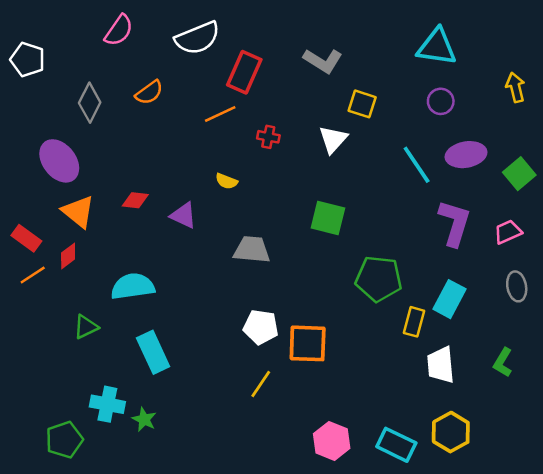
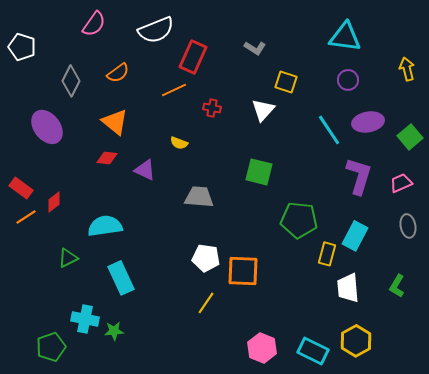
gray L-shape: (323, 61) -> (255, 48), size x0.7
orange triangle: (78, 212) -> (115, 122), moved
green star: (144, 419) -> (114, 331), turned -30

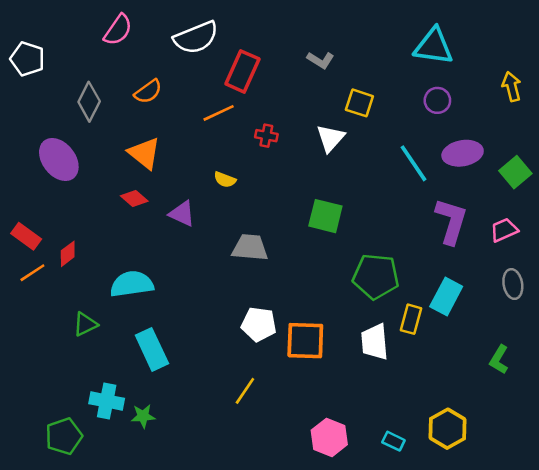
red diamond: (107, 158) -> (134, 198), turned 35
white trapezoid: (348, 288) -> (375, 342), moved
yellow line: (206, 303) -> (245, 391), moved
cyan rectangle: (313, 351) -> (393, 441), size x0.6

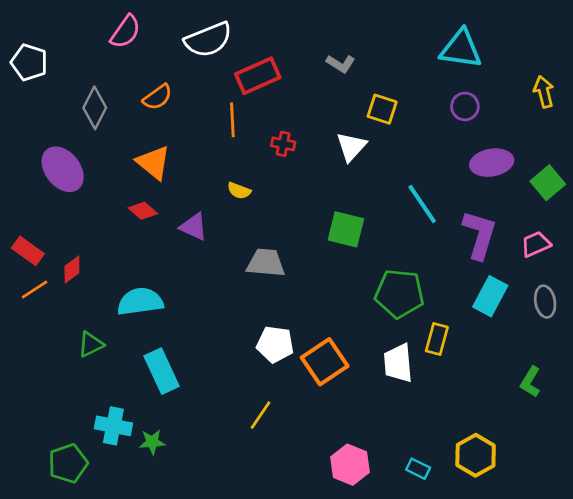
red rectangle: (242, 71) -> (258, 76), turned 42
orange line: (219, 113) -> (232, 120), turned -68
cyan line: (414, 163) -> (422, 204), moved
cyan rectangle: (446, 297) -> (490, 296), moved
orange square: (305, 341) -> (325, 362), turned -36

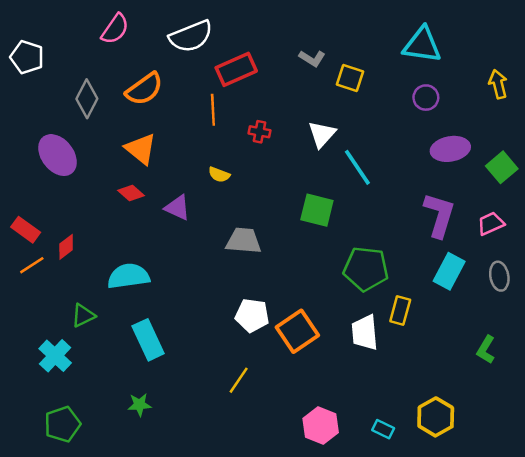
orange semicircle: (158, 97) -> (144, 89), size x1.4
yellow square: (382, 109) -> (350, 78), moved
cyan line: (422, 204) -> (357, 167), moved
cyan cross: (113, 426) -> (55, 356), moved, turned 32

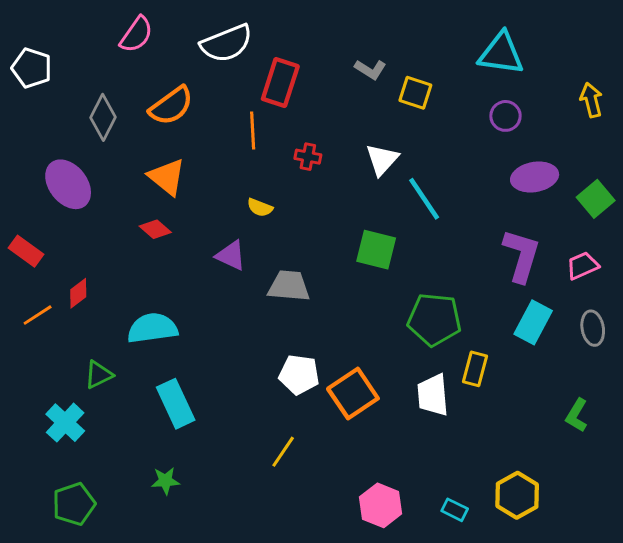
red rectangle: (236, 69) -> (280, 83), turned -48
purple triangle: (177, 208) -> (231, 255), moved
red rectangle: (26, 230) -> (26, 251), moved

